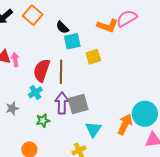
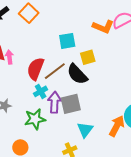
black semicircle: (62, 27) -> (77, 74), moved, size x1.6
brown line: (61, 72) -> (55, 71), turned 50
cyan cross: (35, 92) -> (41, 91), moved
green star: (43, 121) -> (35, 119), size x1.5

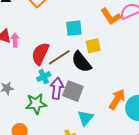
orange L-shape: (103, 27) -> (111, 16), turned 30
gray square: (71, 104) -> (73, 91), turned 30
orange arrow: (117, 126) -> (117, 99), moved

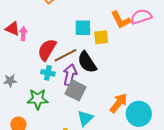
yellow square: (93, 46) -> (101, 37), moved
cyan cross: (44, 77) -> (48, 73), turned 32
purple arrow: (57, 88) -> (70, 75), moved

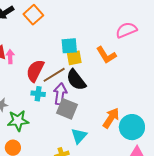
orange L-shape: (121, 20) -> (106, 55), moved
yellow square: (101, 37) -> (74, 58), moved
green star: (38, 99) -> (18, 121), moved

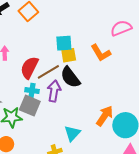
gray square: (67, 109) -> (30, 106), moved

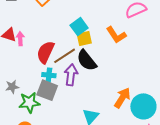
cyan square: (64, 43) -> (79, 27), turned -30

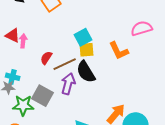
red semicircle: (46, 52) -> (46, 58), size x0.6
cyan cross: (49, 75) -> (13, 77), moved

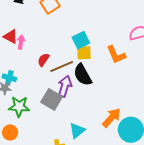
gray square: (43, 96) -> (52, 99), moved

